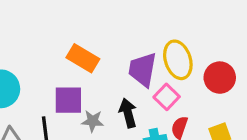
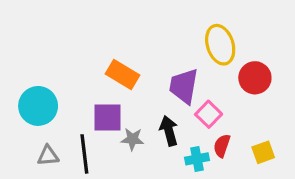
yellow ellipse: (178, 60) -> (220, 45), moved
red circle: (220, 78) -> (255, 78), moved

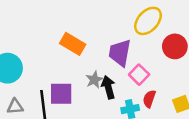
yellow ellipse: (220, 45) -> (148, 21), turned 60
purple square: (108, 118) -> (61, 94), moved
gray star: (132, 139) -> (94, 80), moved, turned -30

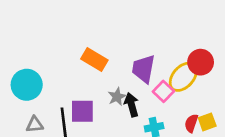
yellow ellipse: (148, 21) -> (183, 77), moved
red semicircle: (149, 99) -> (191, 123), moved

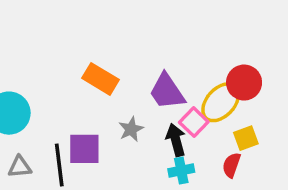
purple trapezoid: (143, 69) -> (167, 92), turned -44
black arrow: (132, 105) -> (176, 140), moved
yellow square: (207, 122) -> (246, 138), moved

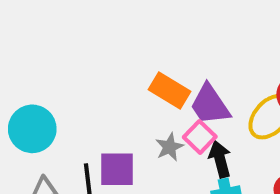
orange rectangle: (101, 79) -> (169, 91), moved
pink square: (194, 122) -> (200, 137), moved

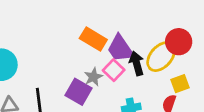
black arrow: (220, 159) -> (137, 63), moved
purple square: (117, 169) -> (78, 92), moved, turned 30

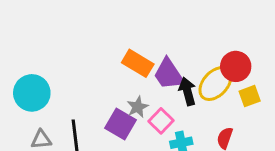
pink square: (114, 70) -> (161, 121), moved
yellow square: (180, 84) -> (250, 96), moved

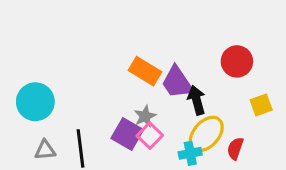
red circle: (236, 66) -> (237, 61), moved
yellow ellipse: (215, 84) -> (206, 134), moved
pink square: (161, 121) -> (150, 136), moved

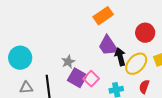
orange rectangle: (145, 71) -> (103, 16), moved, turned -66
gray star: (145, 116) -> (68, 62), moved
yellow ellipse: (206, 134) -> (136, 64), moved

